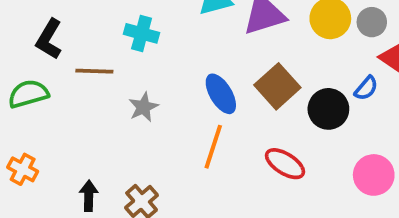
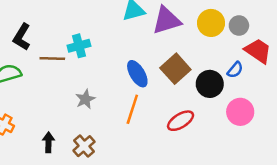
cyan cross: (142, 33) -> (79, 46), moved, turned -30
gray star: (143, 107) -> (85, 99), moved
red ellipse: (285, 164) -> (181, 121), turned -64
pink circle: (374, 175) -> (240, 112), moved

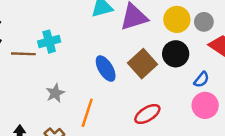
blue semicircle: (235, 70) -> (201, 80), moved
black circle: (210, 84) -> (176, 54), moved
orange line: (132, 109) -> (87, 113), moved

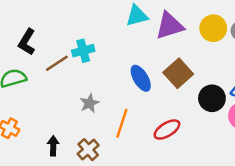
brown line: (23, 54) -> (57, 63), turned -35
black circle: (176, 54) -> (212, 98), moved
red ellipse: (147, 114) -> (167, 130), moved

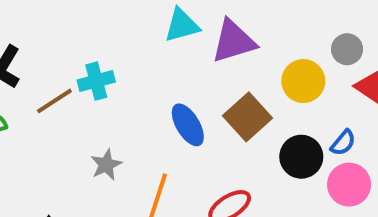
yellow circle: (213, 28) -> (303, 81), moved

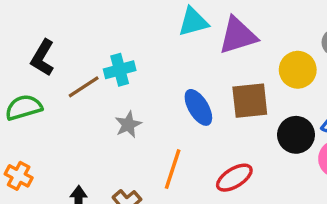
brown square: (248, 117) -> (250, 101), turned 36
gray star: (106, 165) -> (128, 125), moved

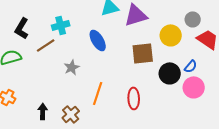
cyan cross: (120, 70) -> (61, 25), moved
blue ellipse: (198, 107) -> (98, 40), moved
red ellipse: (234, 178) -> (134, 98), turned -60

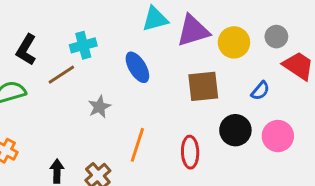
yellow circle: (171, 35) -> (234, 42), moved
blue semicircle: (191, 66) -> (260, 91), moved
black circle: (170, 73) -> (235, 130), moved

